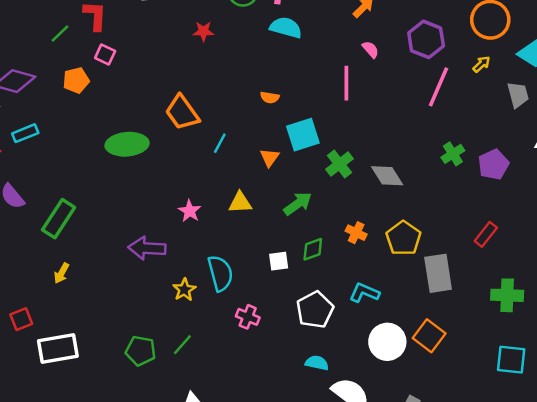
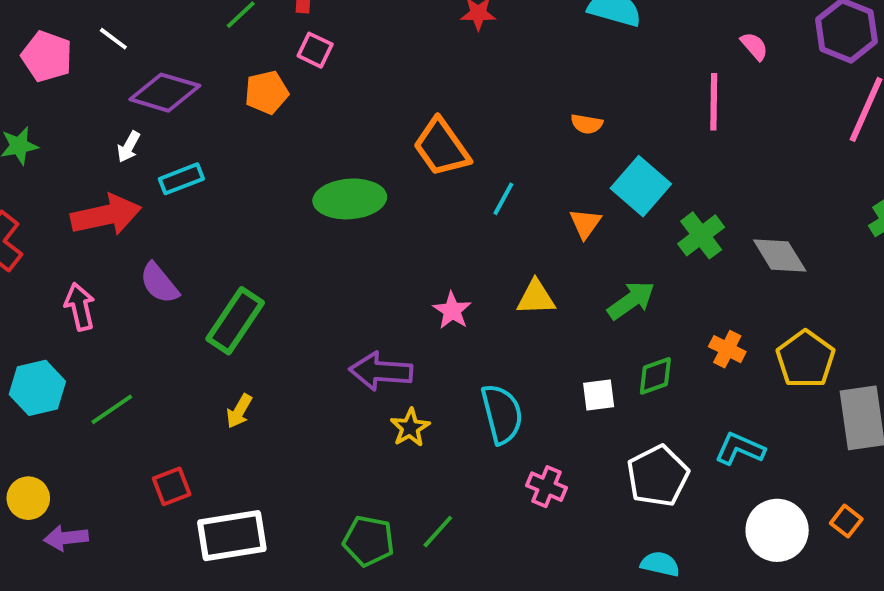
cyan square: (303, 135) -> (641, 186), turned -32
yellow star: (184, 290) -> (410, 428), moved
orange square: (429, 336) -> (846, 521), size x0.6

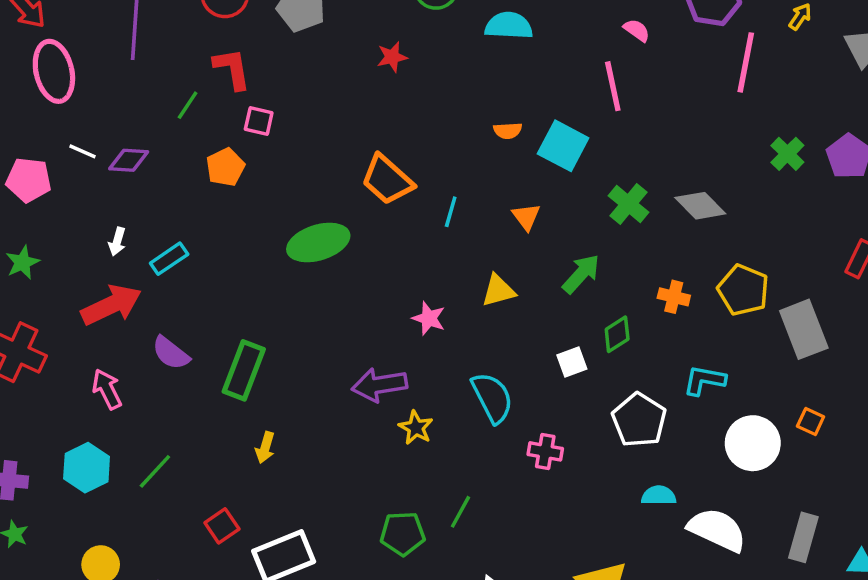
purple diamond: (165, 93) -> (129, 160), moved, size x0.7
cyan square: (641, 186) -> (563, 146), moved

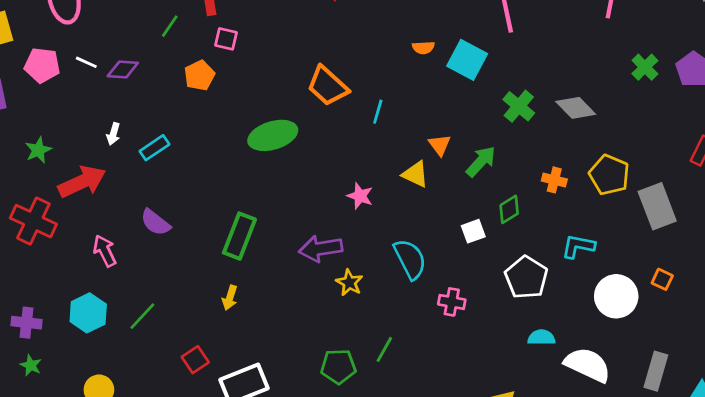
pink pentagon: (29, 180) -> (42, 65), moved
orange triangle: (526, 217) -> (440, 145), moved
yellow triangle: (498, 290) -> (415, 174), turned 40
red arrow: (111, 305) -> (82, 182), moved
green rectangle: (244, 370) -> (239, 236), moved

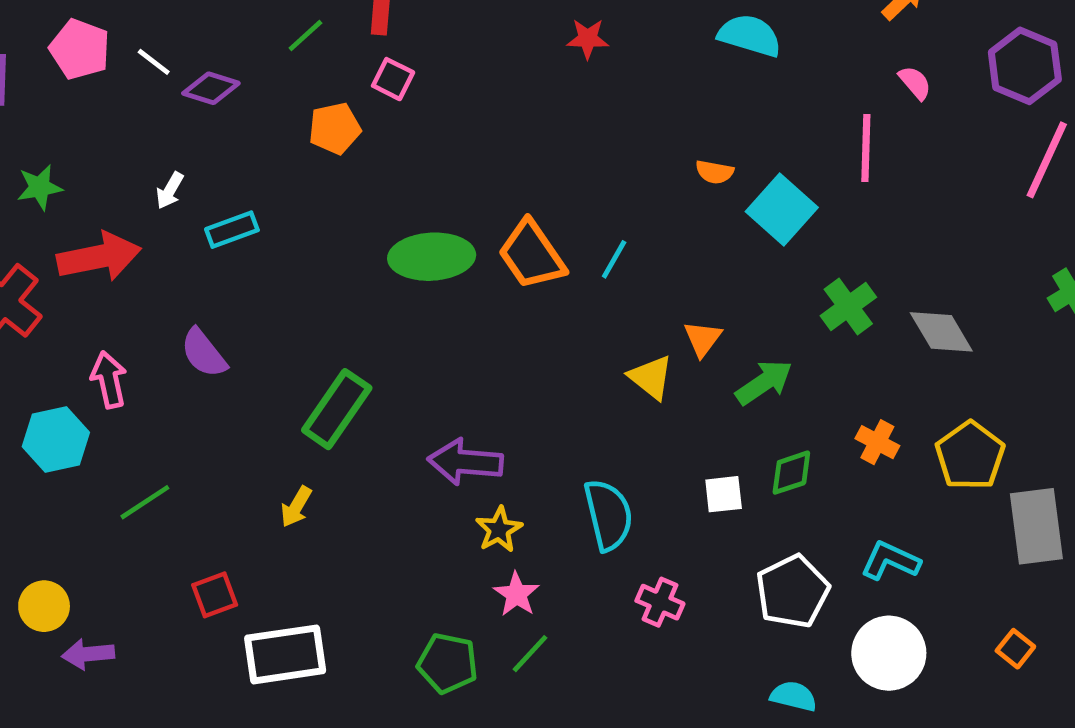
orange trapezoid: (328, 86) -> (532, 255), moved
pink star: (360, 196) -> (516, 594), moved
white circle: (616, 296) -> (889, 653), moved
cyan hexagon: (88, 313) -> (56, 439), moved

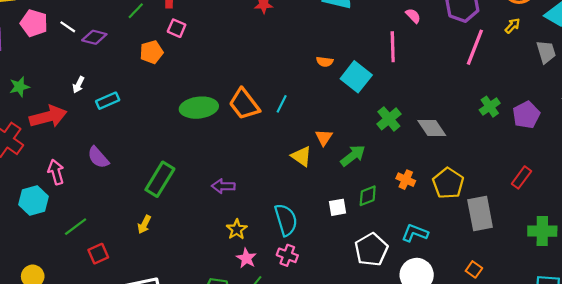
purple arrow: (465, 462) -> (223, 186), moved, size x0.7
red square: (215, 595) -> (98, 254), moved
pink cross: (660, 602) -> (287, 255), moved

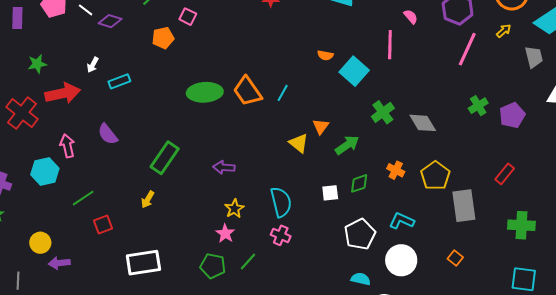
pink star: (246, 258) -> (225, 233), moved

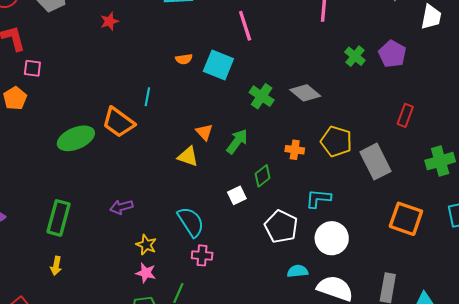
cyan line: (283, 93) -> (147, 97), moved
orange square: (455, 258) -> (406, 219), moved, size x2.0

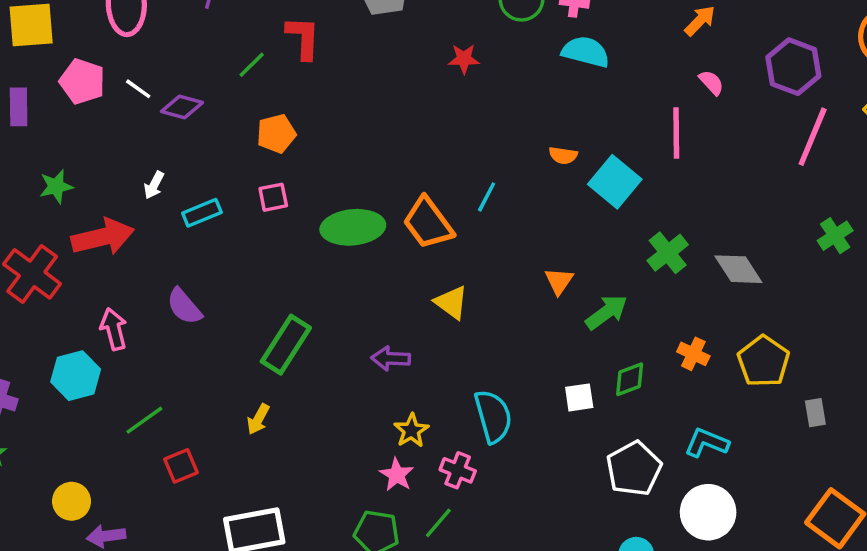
pink square: (32, 68) -> (273, 197), moved, turned -36
yellow triangle: (188, 157) -> (451, 302), moved
gray rectangle: (375, 162) -> (815, 413), size x0.5
pink cross: (202, 255) -> (458, 470), moved

